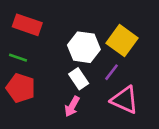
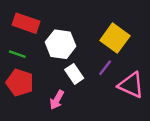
white hexagon: (84, 47) -> (61, 44), moved
pink triangle: (125, 100) -> (131, 85), moved
pink arrow: (72, 106) -> (57, 100), moved

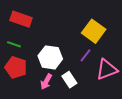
white hexagon: (61, 44) -> (50, 57), moved
white rectangle: (74, 74) -> (69, 80), moved
pink triangle: (131, 85) -> (107, 69), turned -45

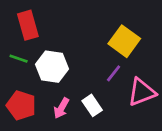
red rectangle: (21, 19) -> (28, 25), turned 55
white hexagon: (50, 57) -> (52, 67), moved
red pentagon: (16, 67) -> (21, 105), moved

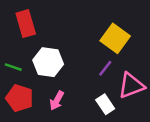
green line: (19, 59) -> (13, 67), moved
white rectangle: (92, 105) -> (105, 104), moved

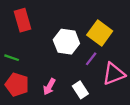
white hexagon: (48, 62) -> (66, 42), moved
white rectangle: (105, 104) -> (80, 90), moved

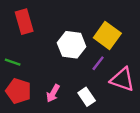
pink triangle: (114, 74) -> (122, 79), turned 40

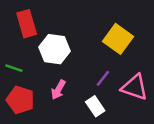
white hexagon: (72, 45) -> (55, 49), moved
purple line: (98, 63) -> (103, 78), moved
pink arrow: (53, 93) -> (58, 90), moved

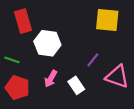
yellow square: (118, 39) -> (107, 20), moved, turned -30
purple line: (103, 78) -> (93, 60), moved
white rectangle: (95, 106) -> (76, 85), moved

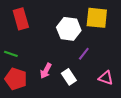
white hexagon: (47, 43) -> (69, 29), moved
pink triangle: (117, 76) -> (106, 78), moved, size x0.7

